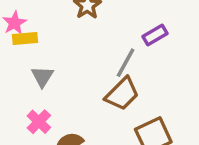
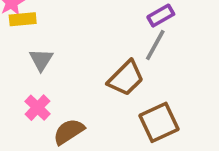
gray line: (126, 63) -> (155, 45), moved

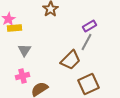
pink cross: (37, 108) -> (22, 76), turned 32

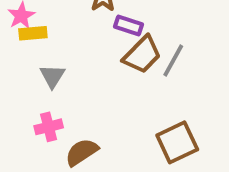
purple rectangle: (90, 26) -> (128, 25), moved, turned 48
brown trapezoid: (70, 60) -> (142, 55), moved

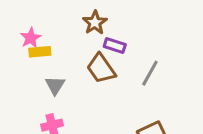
brown trapezoid: (142, 55) -> (101, 68), moved, turned 100

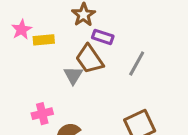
yellow rectangle: (40, 52) -> (44, 40), moved
gray triangle: (55, 85) -> (73, 75), moved

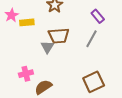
purple rectangle: (103, 37) -> (98, 16), moved, turned 32
brown trapezoid: (89, 59) -> (59, 36), turned -60

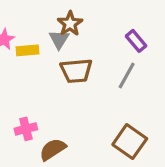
gray triangle: (47, 47) -> (59, 39), moved
brown square: (94, 82) -> (130, 142), turned -30

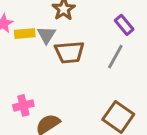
gray triangle: (59, 39) -> (46, 35), moved

